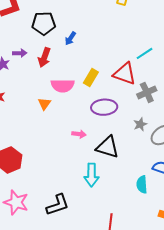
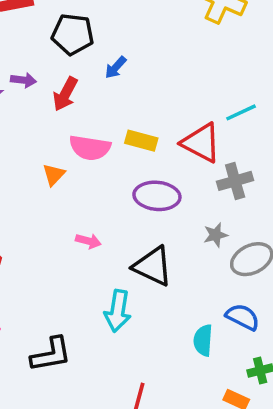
yellow rectangle: (91, 77) -> (141, 141), turned 66
pink arrow: (79, 134) -> (88, 241), moved

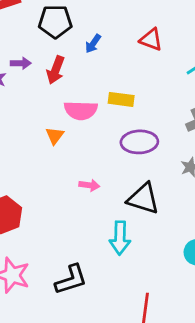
red triangle: (201, 143) -> (151, 40), moved, size x0.7

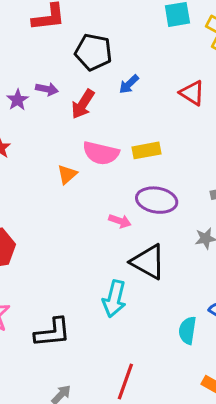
yellow rectangle: (121, 99) -> (147, 150), turned -30
pink arrow: (89, 185) -> (120, 221), moved

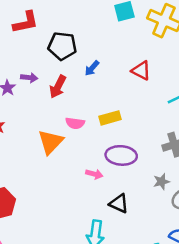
pink semicircle: (101, 153) -> (75, 123), size x0.7
orange triangle: (67, 174) -> (51, 142), size x1.6
black triangle: (148, 262) -> (119, 203), size x0.7

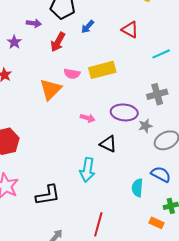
purple arrow: (29, 78) -> (34, 23), moved
yellow rectangle: (110, 118) -> (102, 70), size x1.4
purple ellipse: (121, 155) -> (124, 112), moved

